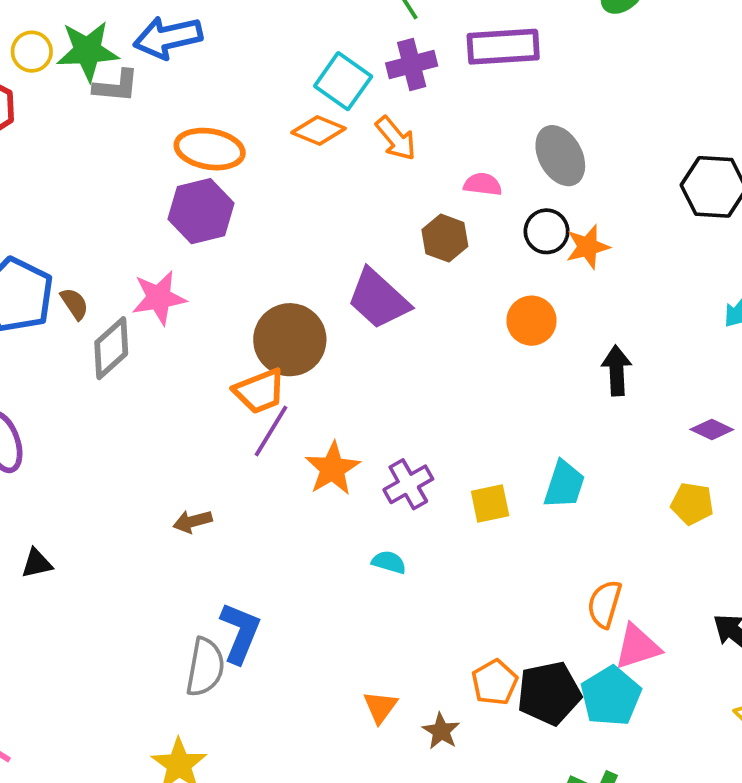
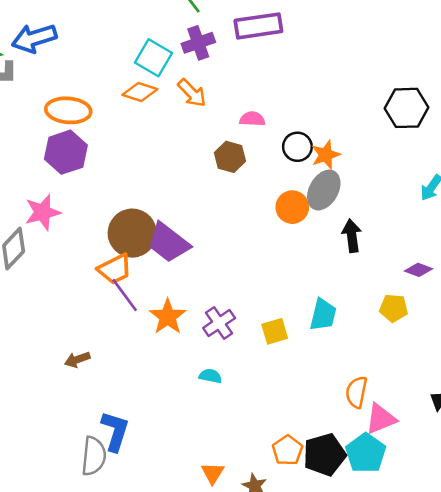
gray ellipse: (560, 156) -> (324, 190), moved, turned 63
purple trapezoid: (378, 299) -> (168, 243), moved
purple line: (271, 431) -> (125, 295), turned -63
yellow pentagon: (692, 504) -> (394, 308), moved

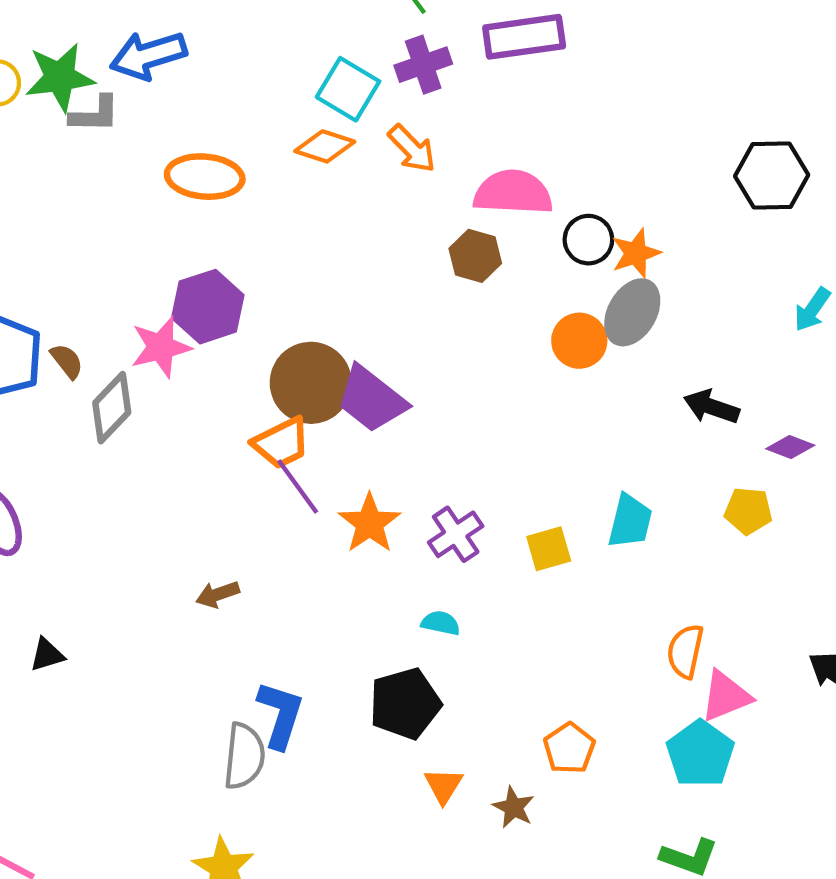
pink semicircle: (252, 119) -> (513, 192), size x1.8
purple hexagon: (66, 152) -> (208, 307), moved
black arrow: (352, 236) -> (711, 407), moved, turned -64
black pentagon: (324, 455) -> (405, 704), moved

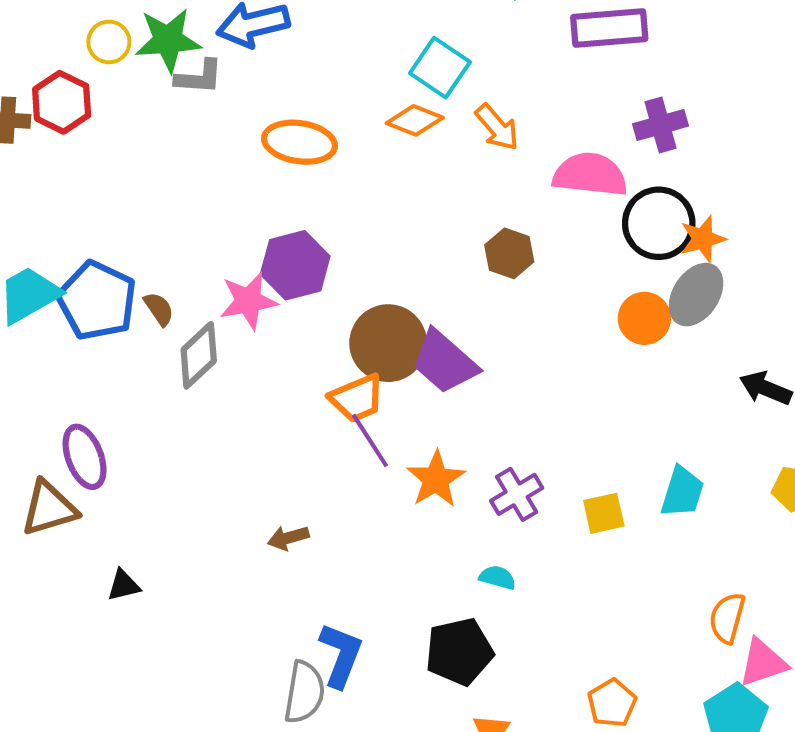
purple cross: (423, 65) -> (661, 125), moved
black circle: (588, 240) -> (659, 223), size x1.5
brown hexagon: (475, 256) -> (509, 253), moved

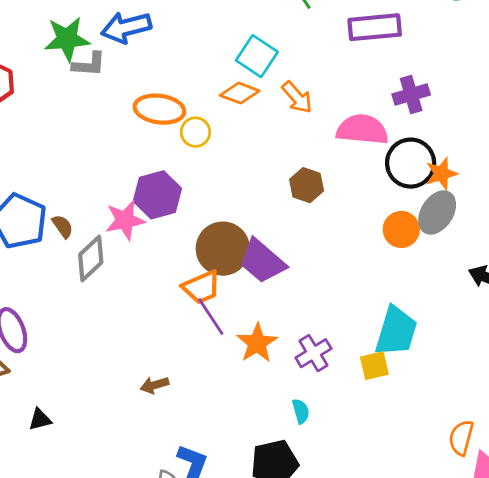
yellow circle: (109, 42) -> (195, 132), moved
cyan trapezoid: (682, 492) -> (396, 331), moved, size x1.4
cyan semicircle: (497, 577) -> (301, 411), turned 60

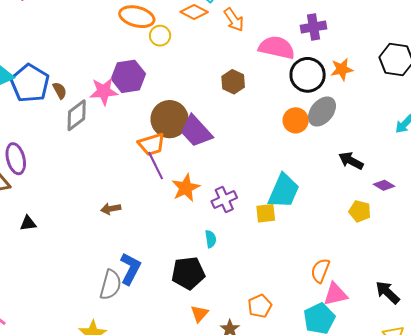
orange star: (441, 174) -> (342, 69), moved

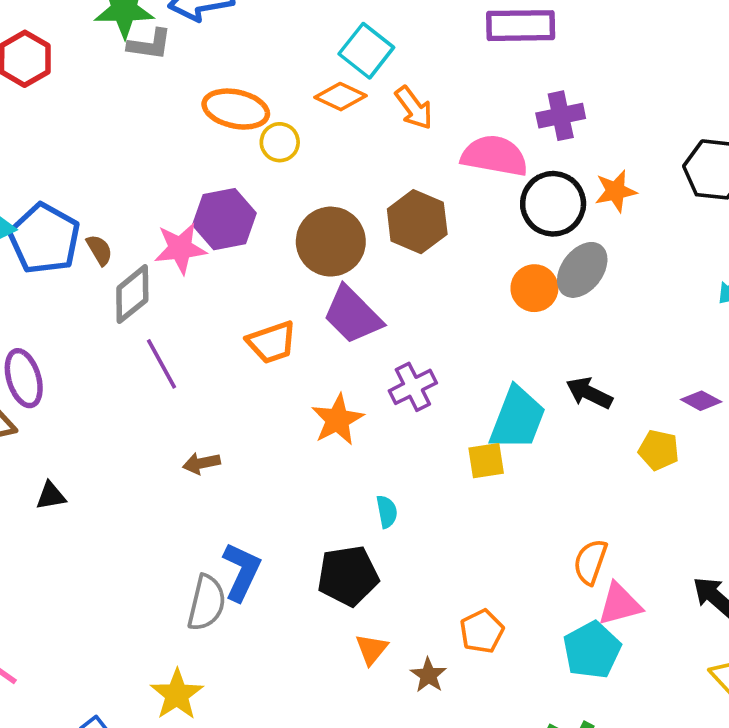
brown hexagon: (233, 82) -> (417, 222), size x1.4
brown circle: (170, 119) -> (331, 242), moved
black arrow: (351, 161) -> (589, 393), moved
purple line: (156, 166) -> (161, 364), moved
purple cross: (224, 199) -> (413, 387), moved

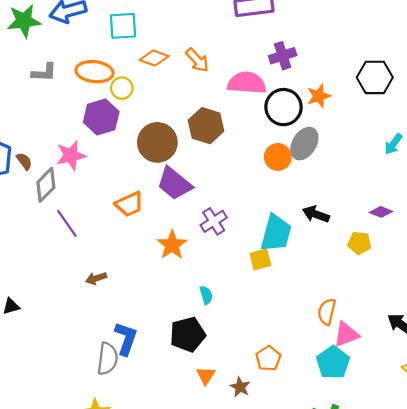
gray L-shape: (150, 44) -> (44, 72), moved
cyan square: (366, 51) -> (123, 26), moved, turned -36
purple hexagon: (224, 219) -> (101, 117), moved

